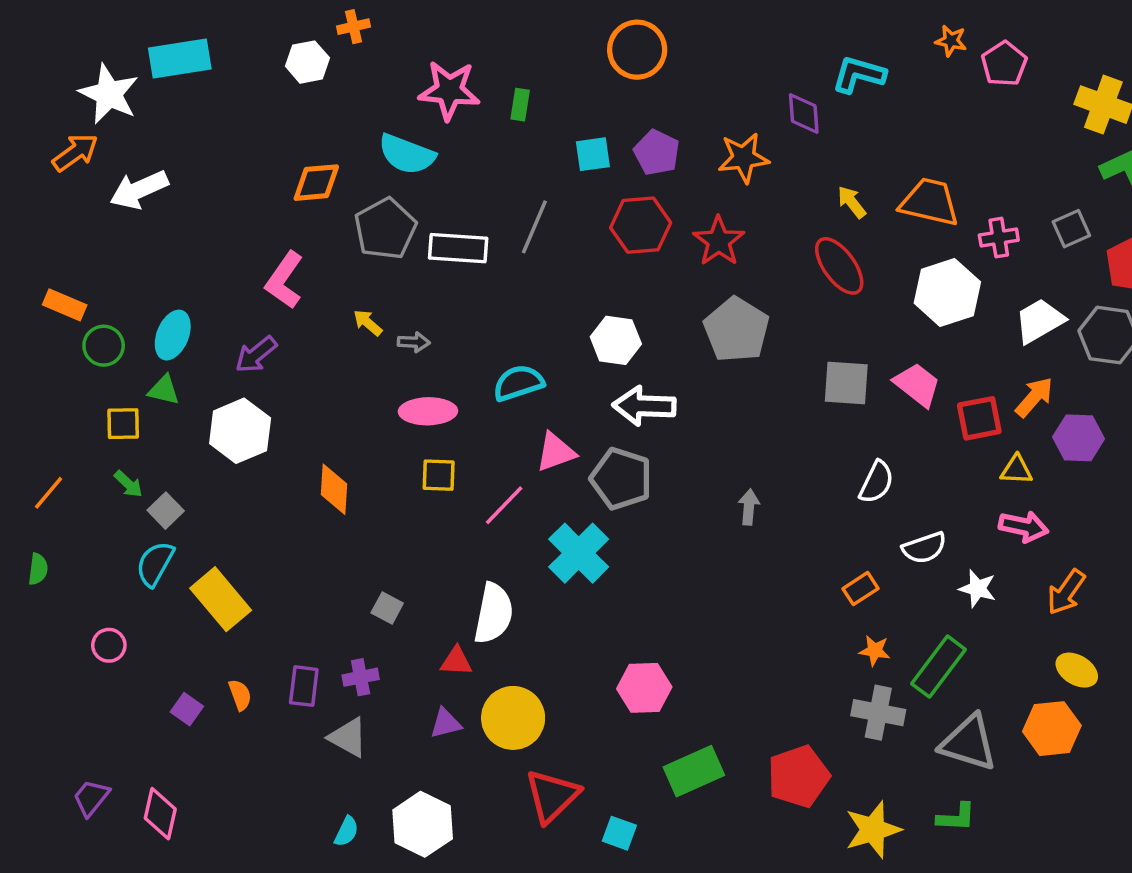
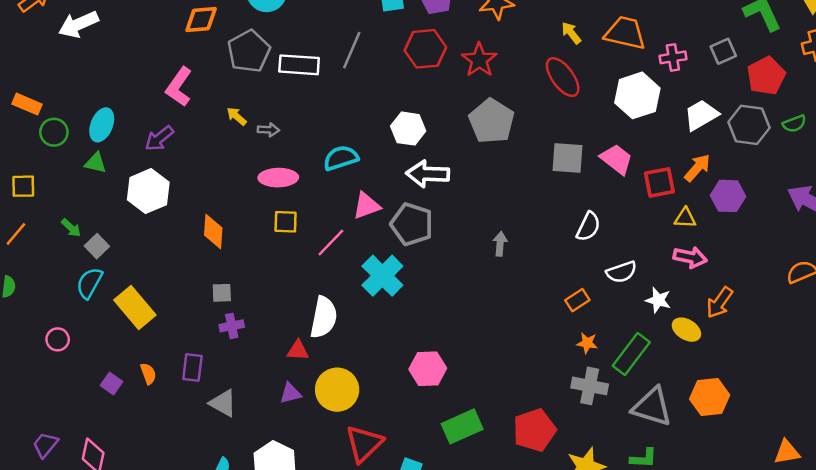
yellow square: (123, 424) -> (23, 186), moved
gray square: (387, 608) -> (222, 293), moved, turned -30
yellow ellipse: (1077, 670) -> (686, 330), moved
purple cross: (361, 677) -> (232, 326), moved

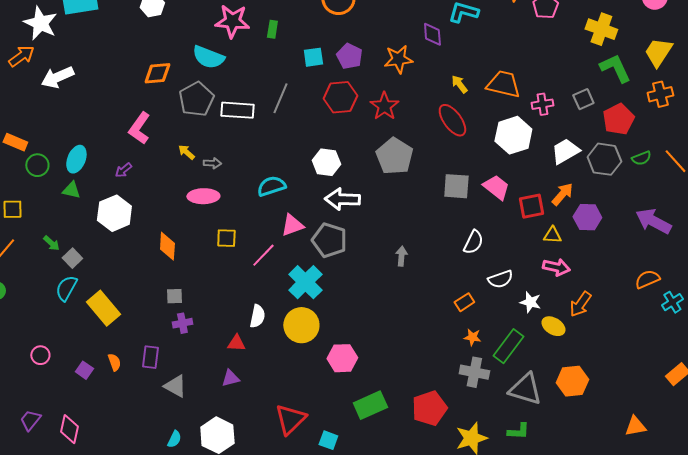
purple arrow: (159, 138) -> (123, 170), size x0.7
pink ellipse: (278, 178) -> (203, 196), moved
white semicircle: (324, 317) -> (257, 316), size x0.7
pink circle: (58, 339) -> (40, 355), moved
yellow circle: (337, 390) -> (301, 325), moved

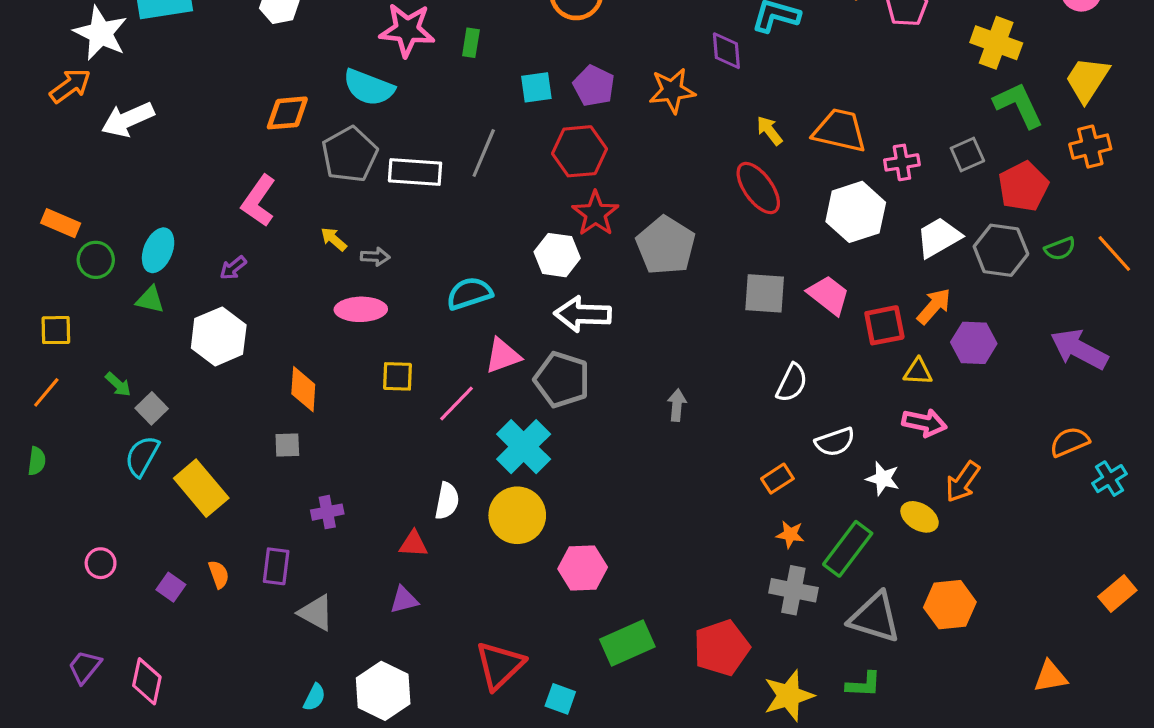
red star: (384, 106) -> (595, 214), moved
gray square: (174, 296) -> (287, 445), moved

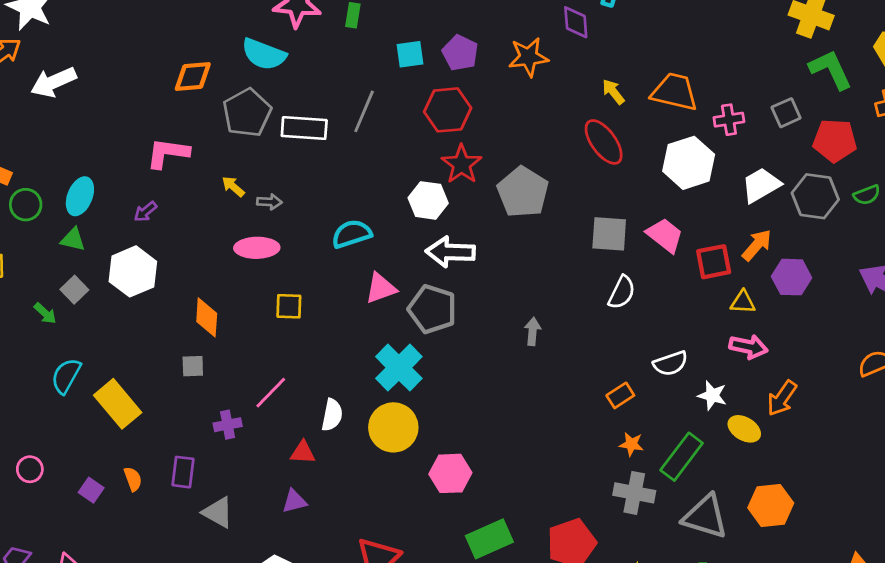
red pentagon: (1023, 186) -> (835, 141), turned 30
pink L-shape: (259, 201) -> (168, 153), turned 63
white semicircle: (792, 383) -> (622, 292), moved
pink line: (457, 404) -> (271, 393), moved
gray square: (152, 408) -> (74, 290), moved

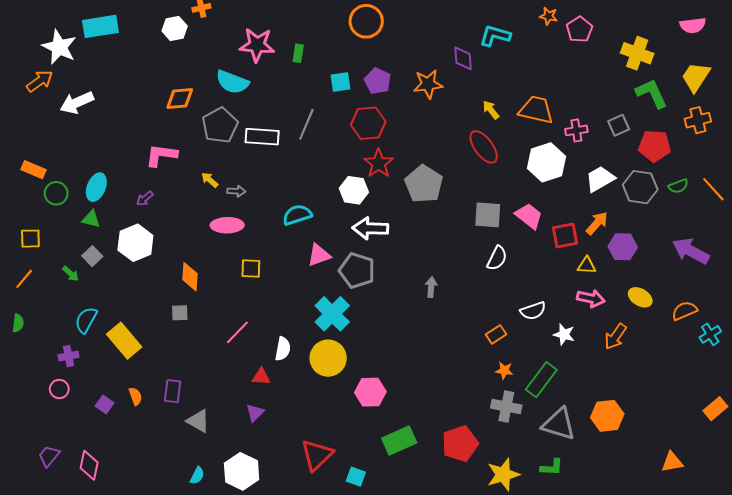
purple cross: (228, 425) -> (69, 356), moved
yellow ellipse: (744, 429) -> (640, 297), moved
purple triangle: (294, 501) -> (255, 413), turned -30

